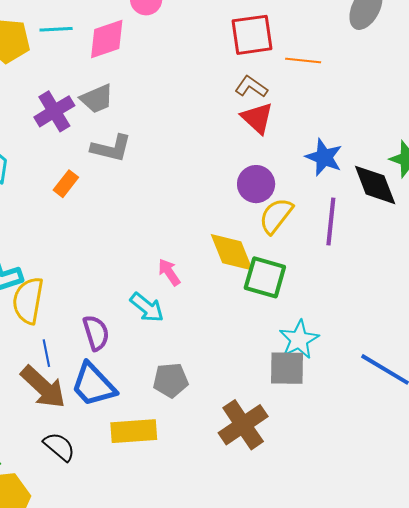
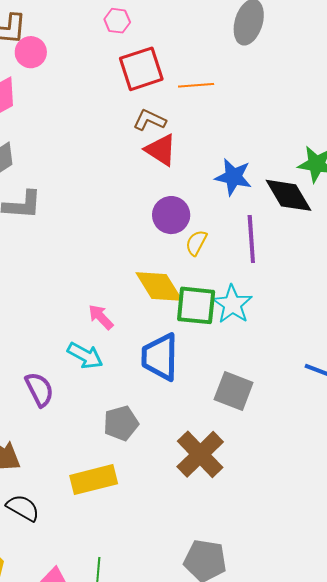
yellow semicircle: (276, 216) -> (196, 243), size x0.7
cyan star: (299, 340) -> (232, 304), moved
gray square: (287, 368) -> (234, 391), turned 30
blue trapezoid: (93, 385) -> (160, 357), moved, turned 54

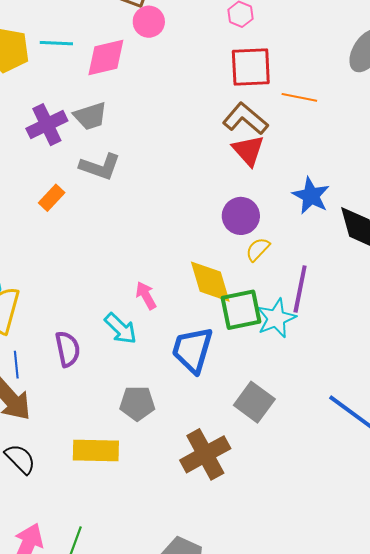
brown L-shape: (150, 120) -> (245, 119), size x1.4
purple line: (251, 239) -> (300, 289), moved
green square: (196, 305) -> (241, 310), turned -33

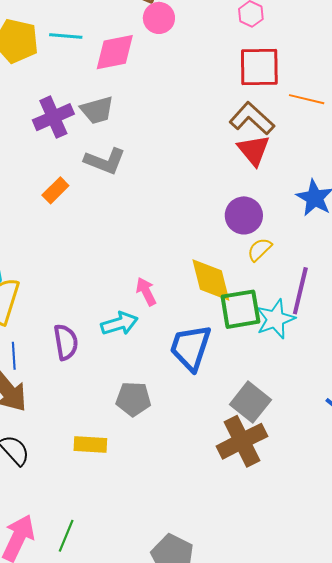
cyan arrow: (121, 329) -> (120, 324), turned -63
yellow rectangle: (96, 450) -> (90, 444), size x0.7
brown cross: (205, 454) -> (242, 441), moved

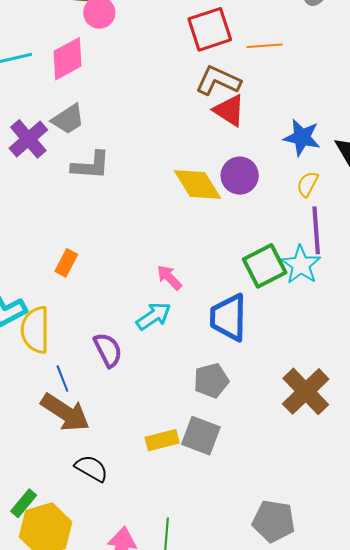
orange rectangle: (55, 190) -> (66, 263), moved
yellow semicircle: (259, 249) -> (308, 184), moved
yellow diamond: (211, 280) -> (197, 185), moved
gray pentagon: (133, 399) -> (211, 381), moved
gray square: (250, 402) -> (201, 436), moved

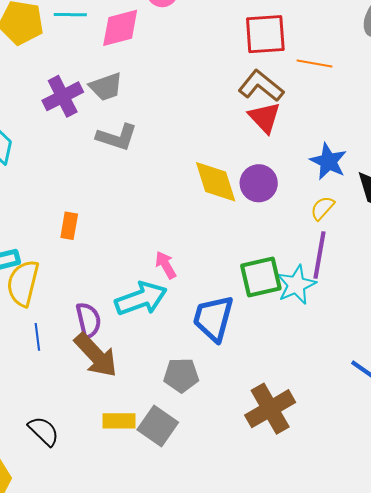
orange rectangle: (66, 263) -> (69, 226), turned -32
cyan arrow: (154, 316) -> (141, 299), size x1.4
brown arrow: (65, 412) -> (96, 355), moved

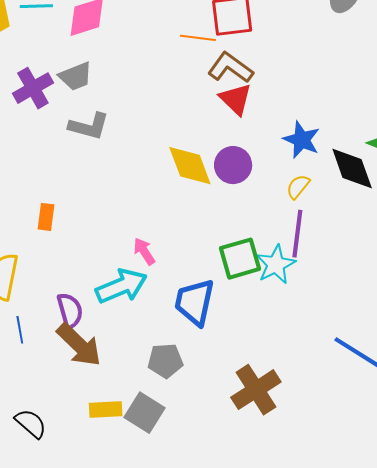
orange line: (315, 63) -> (198, 38), moved

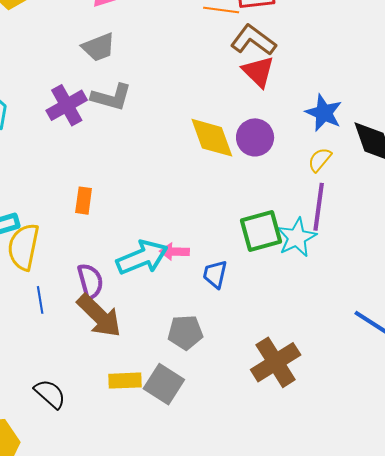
purple cross: (33, 88) -> (67, 105), moved
orange rectangle: (46, 217) -> (84, 201), moved
pink arrow: (144, 251) -> (174, 252), moved, turned -56
blue trapezoid: (195, 302) -> (215, 274), size x0.6

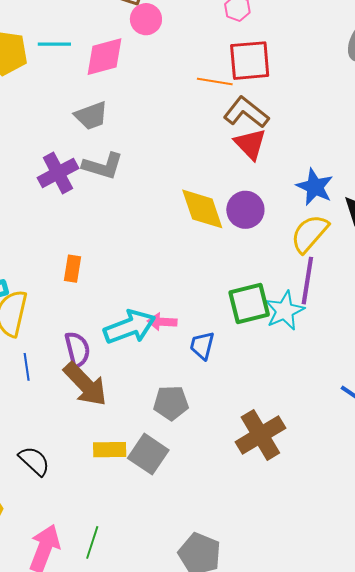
yellow semicircle: (320, 160) -> (310, 234), size x1.6

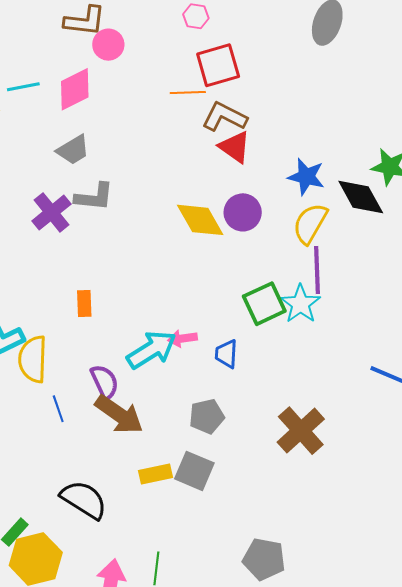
black semicircle: (34, 461) -> (84, 500), size x1.4

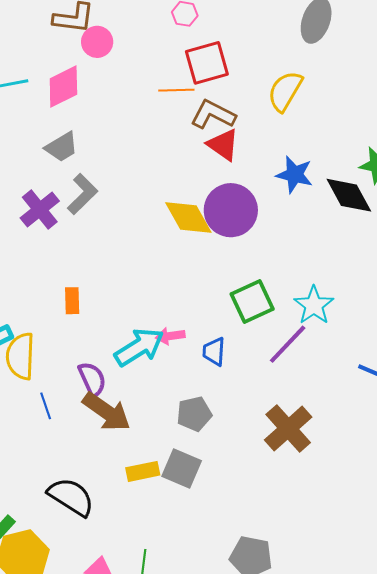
gray L-shape: (94, 197) -> (82, 194), turned -51
purple circle: (243, 212) -> (231, 210), size x1.4
yellow semicircle: (310, 223) -> (285, 91), moved
purple line: (317, 270) -> (288, 344), moved, turned 45
cyan star: (301, 304) -> (314, 305), moved

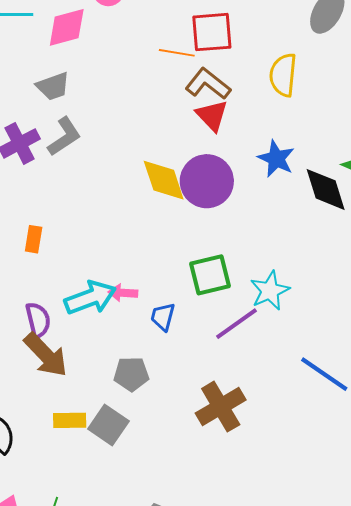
yellow semicircle: (285, 91) -> (283, 75), turned -36

